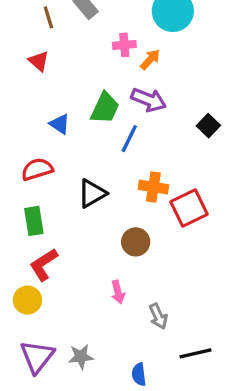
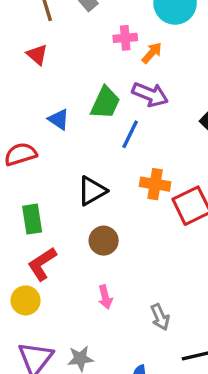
red semicircle: (37, 169) -> (21, 154), moved
brown circle: (136, 242) -> (104, 241), moved
pink arrow: (118, 292) -> (105, 297), moved

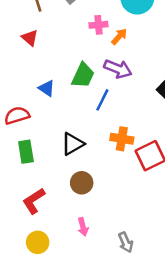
green rectangle: (32, 219) -> (26, 152), moved
yellow circle: (26, 300) -> (38, 242), moved

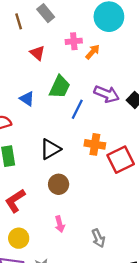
red triangle: (30, 38) -> (37, 53), moved
purple arrow: (118, 69) -> (107, 94), moved

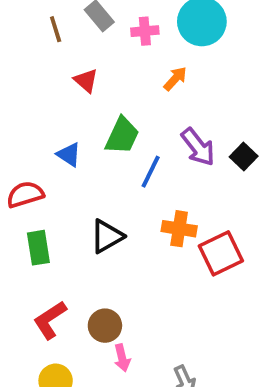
pink cross: (74, 41) -> (145, 31), moved
purple arrow: (107, 94) -> (198, 147), turned 30
brown circle: (59, 184) -> (105, 326), moved

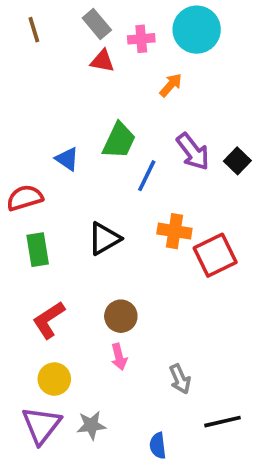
brown line: (56, 29) -> (34, 30), moved
red triangle: (86, 80) -> (102, 61), moved, turned -30
brown circle: (105, 326) -> (121, 316), moved

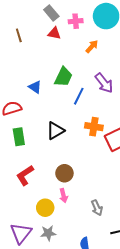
brown line: (34, 30) -> (19, 35), moved
yellow circle: (54, 379) -> (45, 208), moved

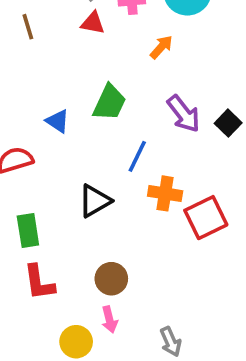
blue line: (79, 96) -> (137, 156), moved
green rectangle: (19, 137) -> (28, 231), moved
red L-shape: (25, 175) -> (39, 282), turned -65

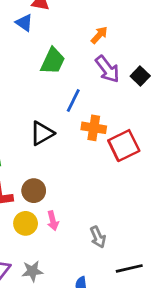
orange arrow: (161, 47) -> (99, 35), moved
blue triangle: (58, 121) -> (24, 23), moved
brown circle: (111, 279) -> (34, 191), moved
yellow circle: (76, 342) -> (26, 223), moved

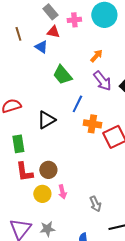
green trapezoid: (53, 61) -> (62, 75), turned 115
black triangle: (42, 133) -> (46, 120), moved

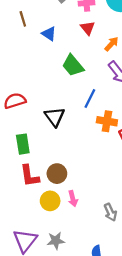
red triangle: (53, 32) -> (88, 28), moved, turned 40
black triangle: (46, 120) -> (55, 117), turned -36

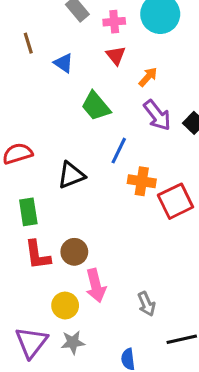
black triangle: (55, 117) -> (71, 175), turned 45
pink arrow: (73, 199) -> (96, 286), size x1.5
yellow circle: (50, 201) -> (65, 306), moved

